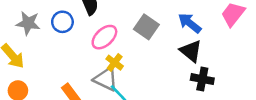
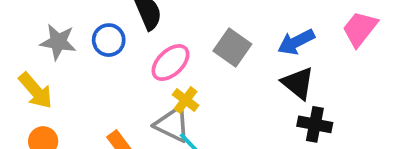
blue arrow: (190, 23) -> (296, 42), turned -65

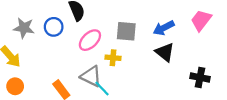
gray square: (232, 48) -> (126, 31), turned -30
yellow cross: (186, 100) -> (113, 58), moved, turned -32
black cross: (315, 124) -> (200, 77), moved

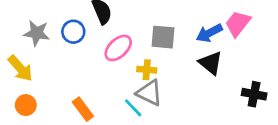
pink trapezoid: (201, 20) -> (238, 24), moved
gray triangle: (91, 76) -> (149, 93), moved

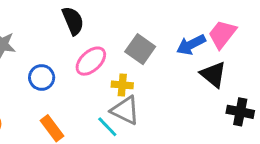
blue circle: (73, 32) -> (42, 77), moved
gray square: (163, 37) -> (140, 49), turned 30
black triangle: (211, 63) -> (213, 75), moved

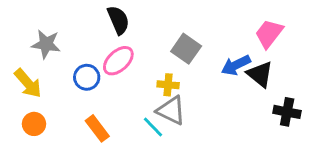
blue arrow: (191, 45) -> (236, 65), moved
pink ellipse: (91, 61) -> (118, 61), moved

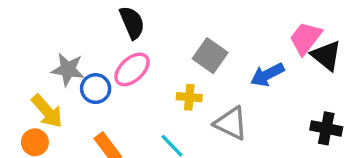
gray star: (46, 44) -> (68, 69), moved
black triangle: (260, 74) -> (326, 56), moved
yellow arrow: (28, 83) -> (47, 111), moved
gray triangle: (171, 110) -> (231, 123), moved

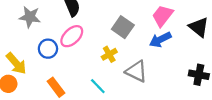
pink trapezoid: (305, 38) -> (163, 16), moved
gray star: (68, 69) -> (30, 17), moved
yellow cross: (189, 97) -> (109, 54), turned -35

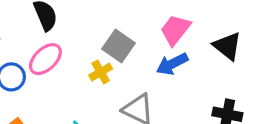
yellow cross: (109, 54) -> (101, 72), moved

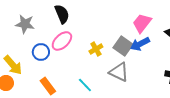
gray square: (119, 46) -> (123, 46), moved

